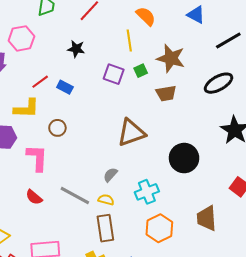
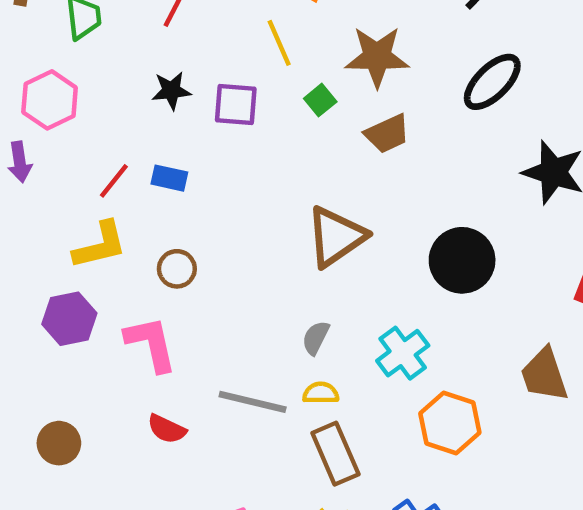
purple square: (114, 74) -> (236, 104), moved

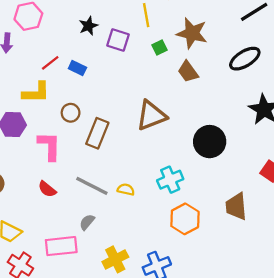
black star: (171, 91) -> (88, 26), turned -30
brown trapezoid: (387, 134) -> (188, 72), turned 65
gray semicircle: (316, 338) -> (87, 222), moved
brown rectangle: (335, 454) -> (97, 133), moved, turned 32

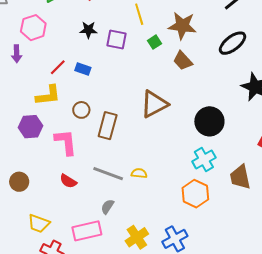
black star: (88, 26) -> (88, 30), turned 30
cyan cross: (170, 180) -> (204, 159), moved

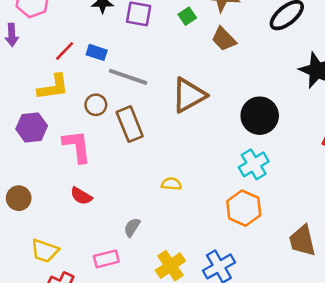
brown rectangle: (108, 126) -> (130, 124), turned -36
gray line: (108, 174) -> (128, 77), moved
brown trapezoid: (240, 177) -> (302, 241), moved
pink rectangle: (87, 231) -> (106, 259), size x0.7

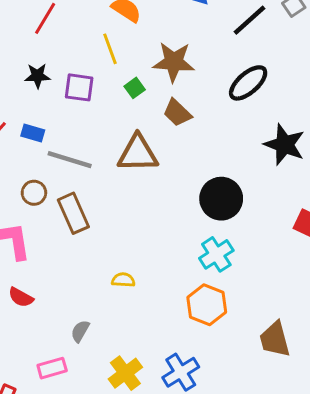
brown triangle: (189, 95) -> (138, 153), moved, turned 30

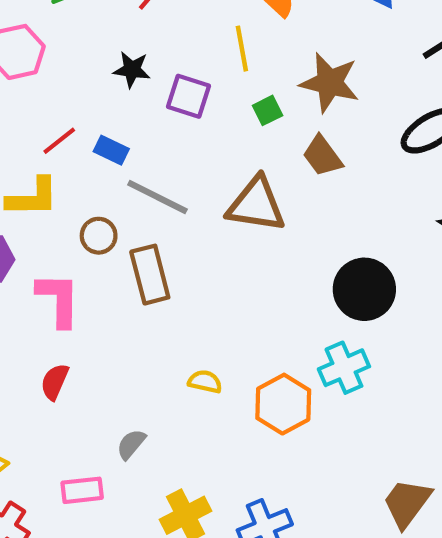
red semicircle: (21, 297) -> (55, 382), turned 75
orange hexagon: (207, 305) -> (283, 404), moved
brown trapezoid: (275, 339) -> (407, 503), turned 42

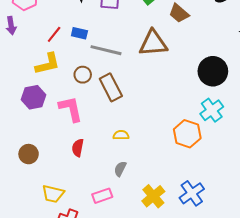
yellow semicircle: (205, 382) -> (121, 135), moved

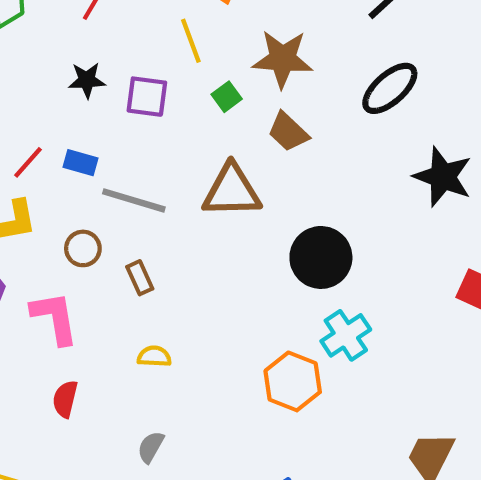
black circle: (213, 71) -> (321, 257), moved
brown rectangle: (111, 87) -> (140, 278), size x0.6
yellow semicircle: (121, 135) -> (154, 356), moved

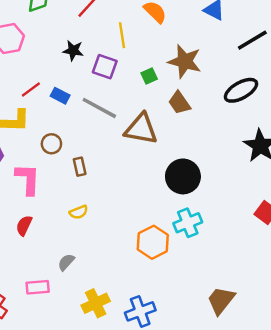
yellow line: (191, 41) -> (122, 35), moved
gray line: (134, 200) -> (99, 108), moved
yellow semicircle: (154, 356) -> (79, 212), turned 144

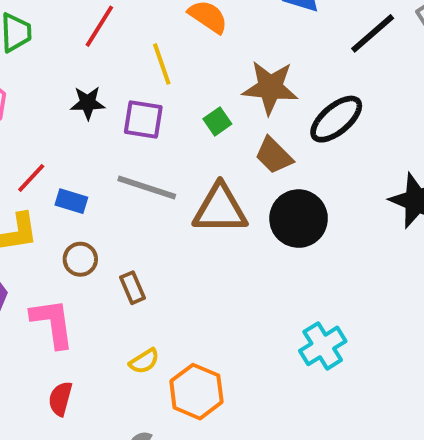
black ellipse: (241, 90) -> (336, 119), moved
blue rectangle: (60, 96) -> (71, 201), moved
black circle: (183, 176) -> (299, 219), moved
orange hexagon: (153, 242) -> (196, 392), moved

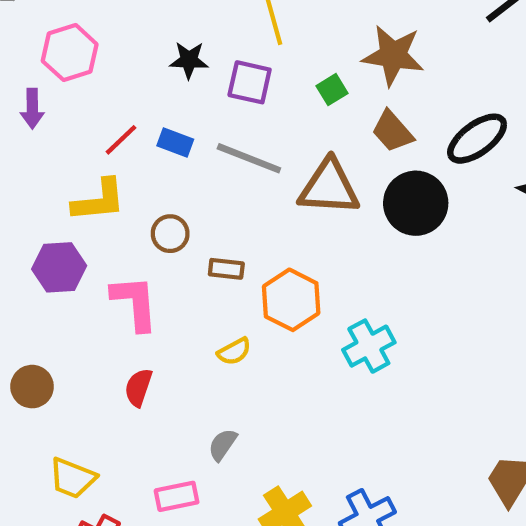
black ellipse: (336, 119) -> (477, 139), moved
blue rectangle: (71, 201) -> (175, 142), moved
brown rectangle: (133, 288) -> (226, 269), turned -64
cyan cross: (323, 346) -> (369, 346), moved
orange hexagon: (196, 392) -> (291, 300), moved

